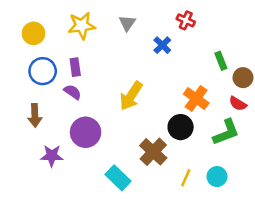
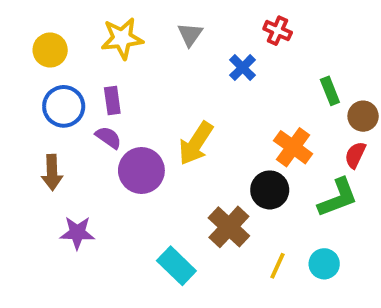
red semicircle: (238, 104) -> (355, 155), turned 84
purple circle: (86, 132) -> (141, 171), moved

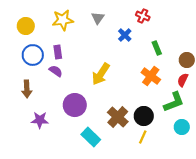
green rectangle: (330, 91) -> (157, 48), moved
purple circle: (141, 171) -> (75, 105), moved
black circle: (270, 190) -> (144, 116), moved
cyan circle: (324, 264) -> (182, 127), moved

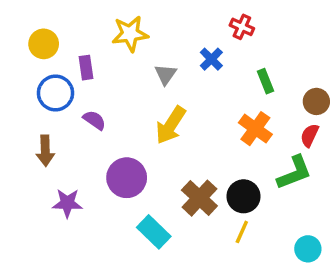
gray triangle: (98, 18) -> (166, 74), moved
yellow star: (63, 20) -> (130, 34), moved
purple rectangle: (58, 52) -> (86, 68), moved
cyan circle: (182, 127) -> (308, 249), moved

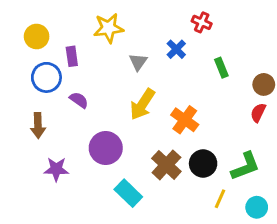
orange cross: (255, 129) -> (185, 120), moved
green L-shape: (294, 173) -> (245, 166), moved
yellow line: (242, 232) -> (220, 199), moved

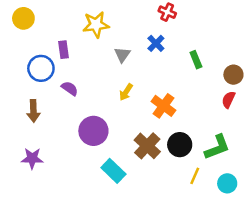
red cross: (202, 22) -> (167, 12), moved
yellow circle: (37, 37) -> (23, 18), moved
yellow arrow: (142, 104) -> (126, 92), size x0.6
purple star: (56, 169) -> (32, 158), moved

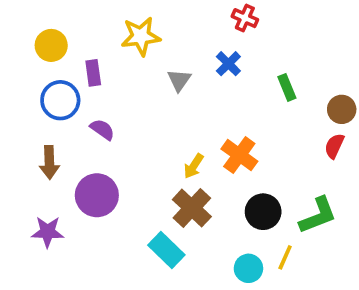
yellow circle: (23, 18) -> (51, 45), moved
yellow arrow: (126, 92) -> (194, 166), moved
purple circle: (93, 131) -> (97, 195), moved
brown cross: (147, 146) -> (192, 208), moved
cyan circle: (227, 183) -> (248, 268), moved

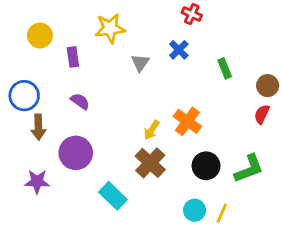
blue circle: (60, 100) -> (24, 96), moved
cyan rectangle: (166, 250) -> (113, 196), moved
yellow line: (285, 257) -> (222, 213), moved

